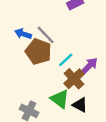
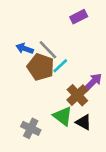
cyan line: (66, 60) -> (60, 66), moved

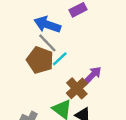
blue arrow: (25, 49) -> (47, 25), moved, size x1.5

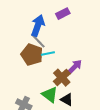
blue arrow: (47, 25) -> (38, 26), turned 90
cyan line: (60, 59) -> (48, 54), turned 32

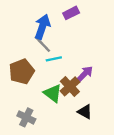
brown pentagon: (32, 55) -> (22, 72), moved, turned 30
green triangle: (50, 95) -> (53, 93), moved
black triangle: (67, 100) -> (85, 112), moved

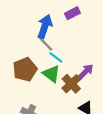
cyan line: (54, 59) -> (56, 57), turned 48
green triangle: (53, 93) -> (51, 74), moved

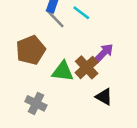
cyan line: (56, 57) -> (81, 13), moved
green triangle: (51, 74) -> (63, 71), moved, turned -30

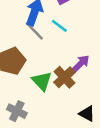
green triangle: (63, 71) -> (42, 81), turned 40
black triangle: (104, 97) -> (87, 114), moved

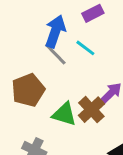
green triangle: (42, 81) -> (64, 114), turned -30

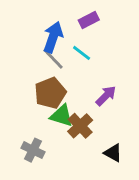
brown pentagon: (28, 90) -> (50, 93), moved
brown cross: (91, 110) -> (80, 126), moved

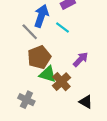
gray line: (53, 59) -> (30, 32), moved

